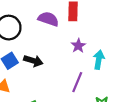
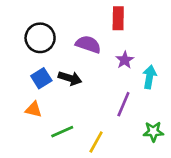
purple semicircle: (48, 19) -> (88, 44), moved

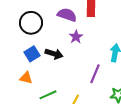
purple semicircle: (88, 44) -> (67, 15), moved
purple star: (125, 60) -> (76, 37), moved

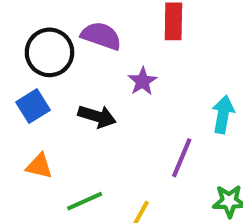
purple semicircle: (67, 15) -> (101, 36), moved
blue square: (32, 54) -> (33, 106), moved

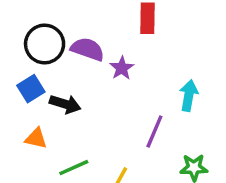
purple semicircle: (101, 36) -> (87, 49), moved
black arrow: (97, 116) -> (65, 104), moved

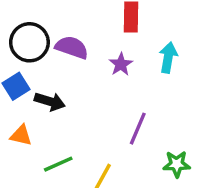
purple star: (122, 68) -> (121, 64), moved
cyan arrow: (189, 95) -> (168, 58), moved

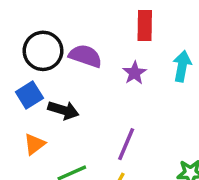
purple line: (138, 129) -> (126, 144), moved
orange triangle: (21, 135) -> (35, 144), turned -50

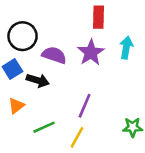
purple semicircle: (85, 56) -> (54, 55), moved
purple star: (135, 73) -> (91, 53), size x1.5

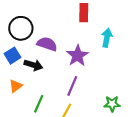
purple star: (91, 53) -> (77, 56), moved
green line: (44, 127) -> (39, 104), turned -42

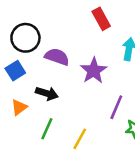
red rectangle: (84, 13) -> (101, 19), turned -30
black arrow: (33, 65) -> (47, 93), moved
purple line: (72, 86) -> (116, 107), moved

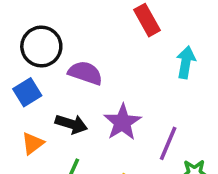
purple star: (94, 71) -> (122, 122), moved

